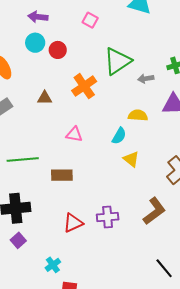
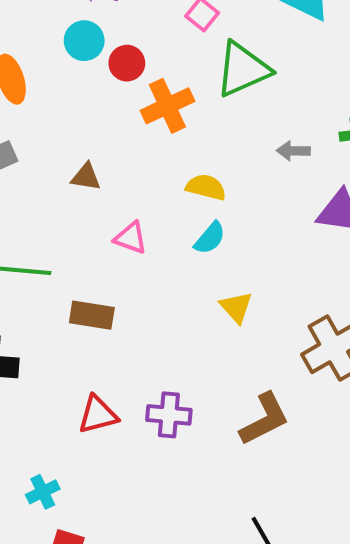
green triangle: (117, 61) -> (243, 69), moved
orange cross: (84, 86) -> (167, 106), moved
brown triangle: (45, 98) -> (86, 177), moved
yellow semicircle: (138, 115) -> (206, 187), moved
cyan semicircle: (119, 136) -> (210, 238), moved

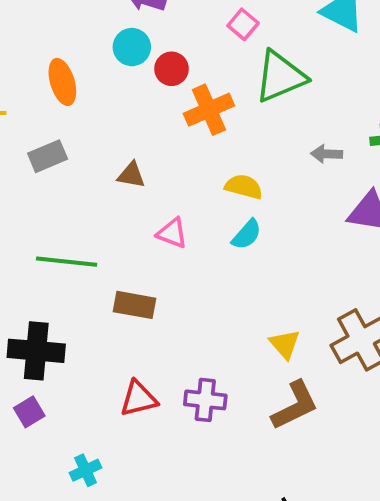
yellow triangle: (236, 307) -> (285, 344), moved

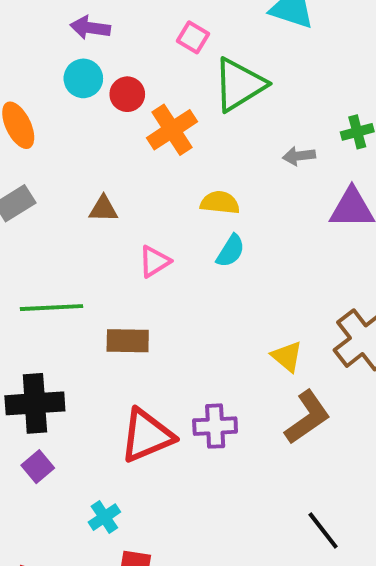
pink triangle: (172, 233) -> (154, 261), turned -44
red triangle: (138, 399) -> (147, 436), size x1.4

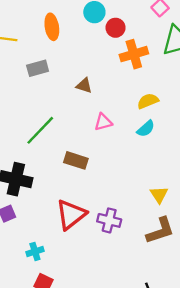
yellow semicircle: (220, 203) -> (148, 101), turned -45
green line: (51, 308) -> (40, 130), turned -60
red triangle: (147, 436) -> (71, 215), turned -32

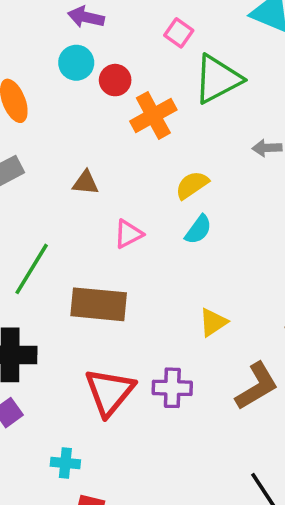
brown rectangle: (76, 160) -> (99, 304), size x1.4
yellow triangle: (159, 195) -> (213, 322), moved, turned 42
cyan cross: (35, 252) -> (65, 463), turned 35

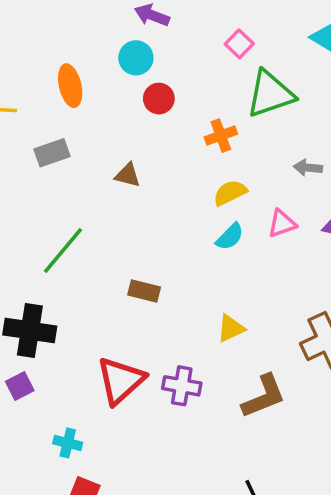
red circle: (115, 80) -> (159, 99), moved
orange cross: (153, 115) -> (221, 136), moved, size x0.7
pink triangle: (128, 234) -> (282, 224), moved
brown rectangle: (99, 304) -> (144, 291), moved, size x0.6

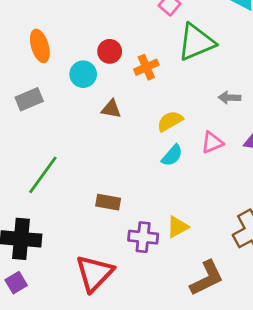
cyan circle: (136, 58) -> (83, 74), moved
orange cross: (221, 136) -> (146, 67), moved
brown triangle: (128, 175) -> (111, 109), moved
purple cross: (182, 386) -> (143, 237), moved

